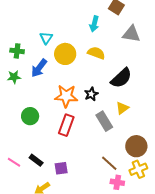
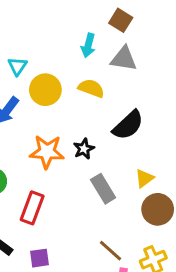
gray triangle: (131, 34) -> (124, 59), moved
yellow triangle: (122, 108) -> (144, 178), moved
red rectangle: (66, 125) -> (32, 208), moved
brown circle: (136, 146) -> (158, 209), moved

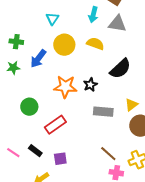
cyan triangle: (17, 66) -> (52, 19), moved
gray rectangle: (103, 189) -> (103, 112), turned -54
red rectangle: (32, 208) -> (55, 125), turned 35

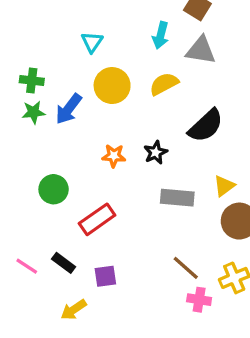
yellow semicircle: (95, 44) -> (164, 84), turned -48
green star: (13, 68) -> (33, 112), moved
orange star: (65, 87) -> (114, 156), size x0.6

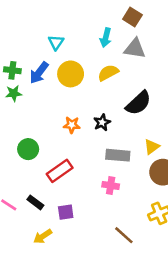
blue arrow: (69, 109) -> (39, 73), moved
brown line: (186, 268) -> (124, 235), moved
pink cross: (199, 300) -> (111, 185), moved

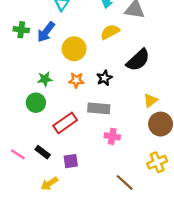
yellow circle: (71, 74) -> (74, 49), moved
green star: (14, 93) -> (45, 79), moved
gray rectangle: (118, 155) -> (99, 108), moved

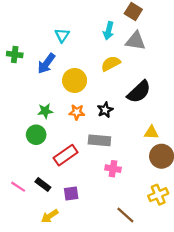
green cross: (21, 30) -> (15, 54), moved
yellow triangle: (150, 100) -> (151, 132), turned 40

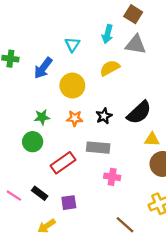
cyan triangle: (62, 35) -> (72, 45), moved
black semicircle: (139, 92) -> (139, 112), moved

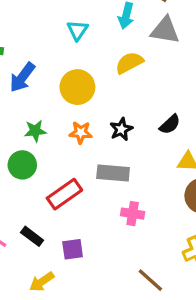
blue arrow: (43, 68) -> (22, 77), moved
black semicircle: (139, 112) -> (170, 124), size x0.6

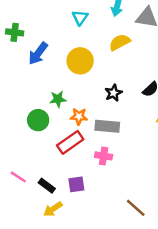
green star: (35, 131) -> (58, 99), moved
orange star: (81, 132) -> (79, 116), moved
pink cross: (133, 214) -> (104, 156), moved
black rectangle: (32, 236) -> (47, 186), moved

